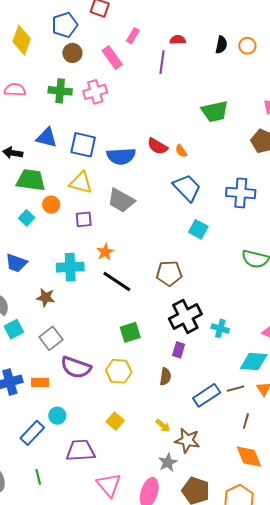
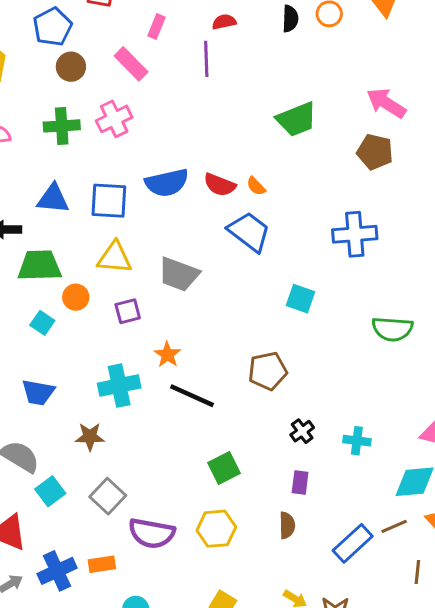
blue semicircle: (121, 156) -> (167, 183), moved
blue trapezoid: (187, 188) -> (249, 232), moved
black cross: (185, 316) -> (302, 431), size x0.5

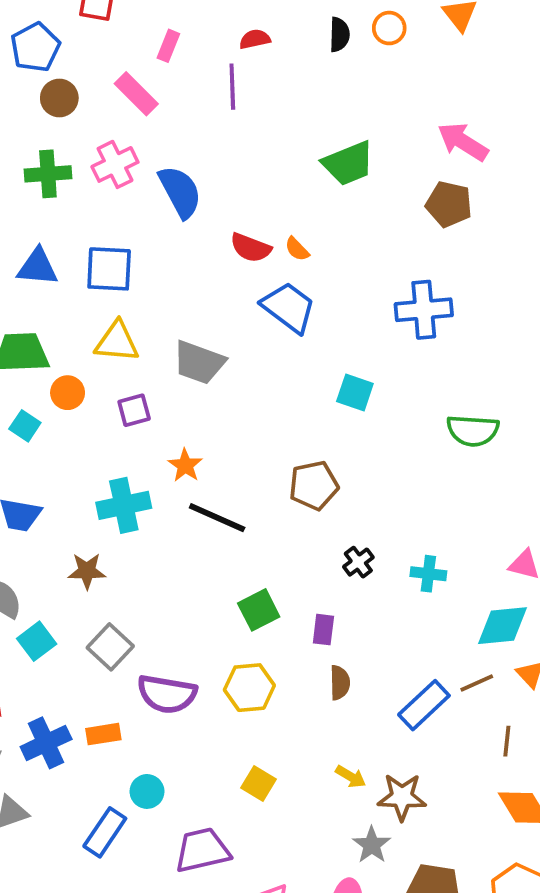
blue semicircle: (167, 183) -> (180, 192), moved, turned -105
purple rectangle: (300, 483) -> (323, 630), moved

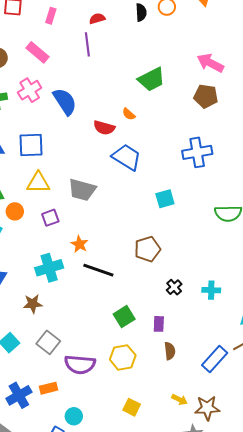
pink rectangle: (168, 46) -> (51, 16), moved
orange semicircle: (297, 249) -> (129, 114), moved
cyan square: (355, 393) -> (165, 199), turned -30

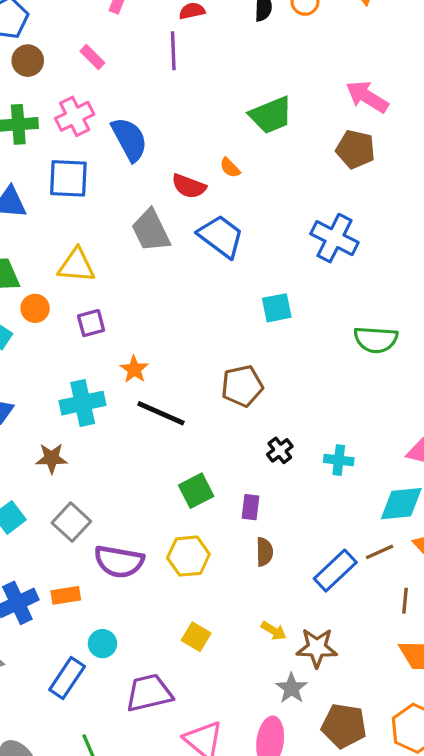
pink rectangle: (38, 52) -> (92, 57), size x0.7
blue square: (31, 145) -> (68, 178), moved
blue cross: (197, 152) -> (334, 238), turned 32
gray trapezoid: (82, 190) -> (151, 231), moved, turned 44

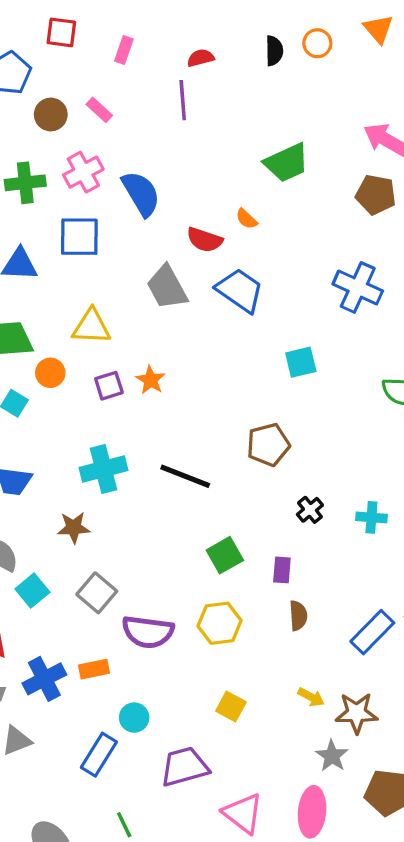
brown circle: (28, 61) -> (51, 114), moved
orange star: (134, 369) -> (151, 380), moved

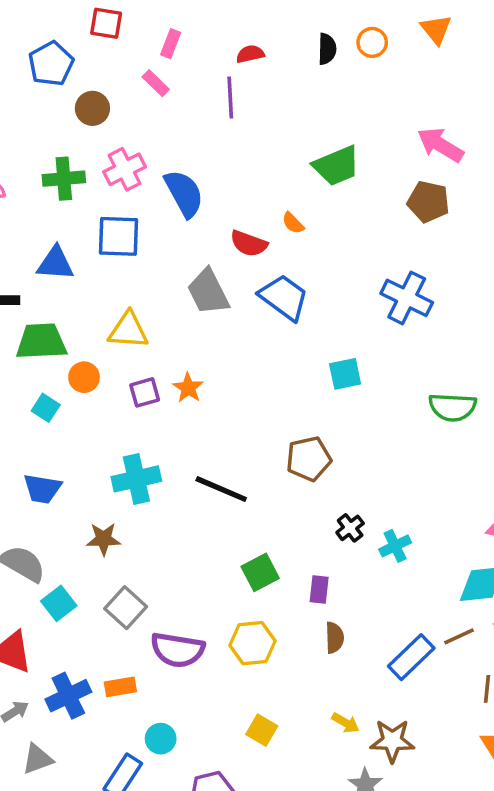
pink rectangle: (99, 110) -> (156, 83), moved
cyan cross: (371, 517) -> (395, 546), moved, turned -32

